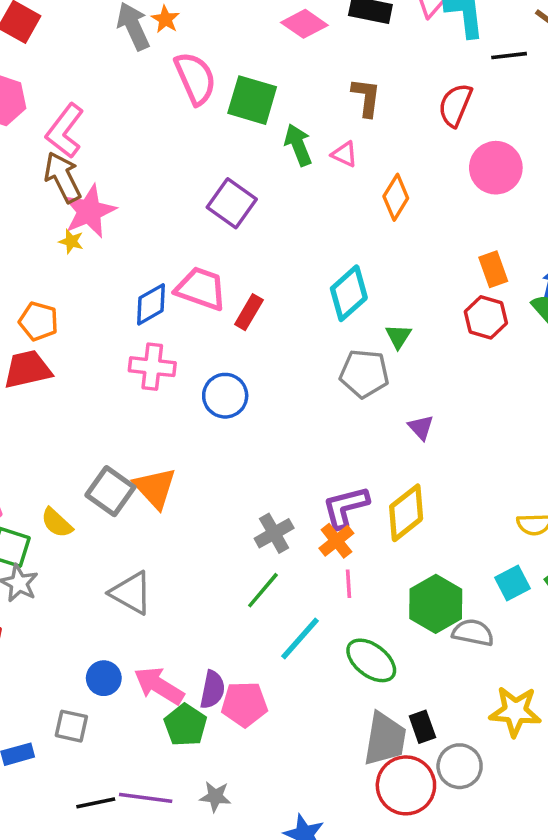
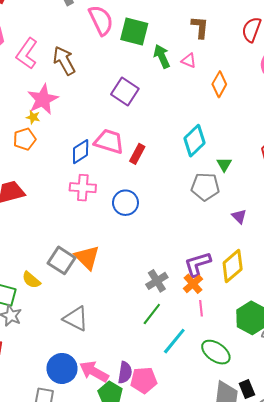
brown arrow: (63, 177) -> (64, 61), moved
orange pentagon: (39, 321) -> (25, 139), moved, turned -30
blue circle: (104, 678) -> (62, 368), size x1.5

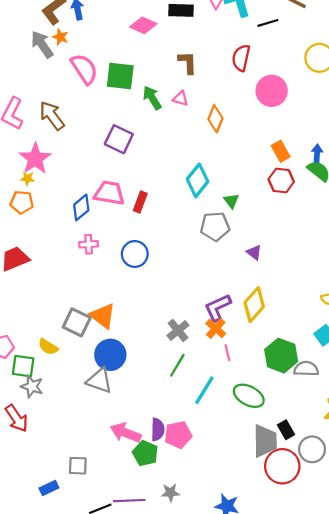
orange pentagon: (25, 139) -> (22, 202), turned 30
pink cross: (83, 188) -> (89, 244), size x0.7
blue circle: (62, 368) -> (110, 355), moved

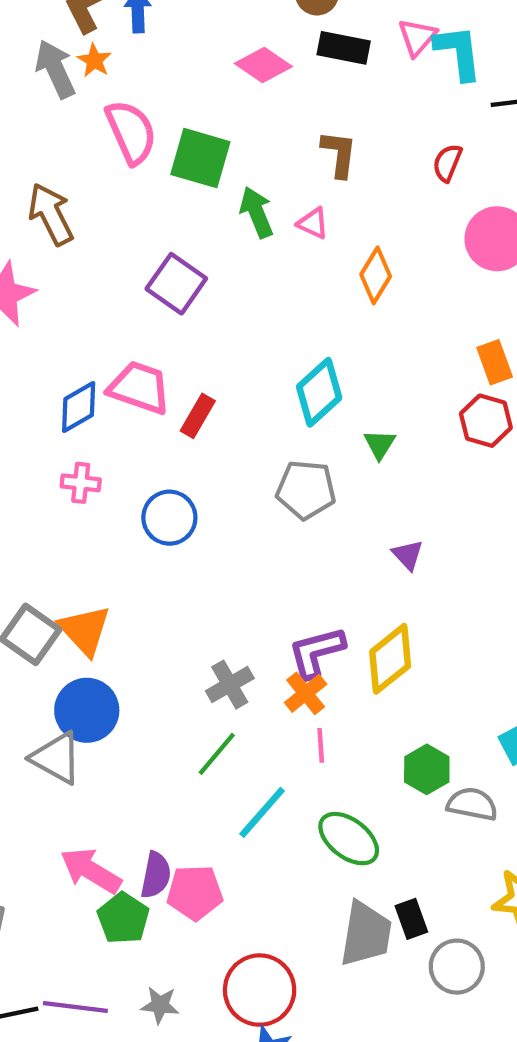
red semicircle: (241, 58) -> (447, 163), size x0.7
gray pentagon: (215, 226) -> (306, 490), moved
green hexagon: (281, 356) -> (427, 769), size x0.7
red circle: (282, 466) -> (260, 990), moved

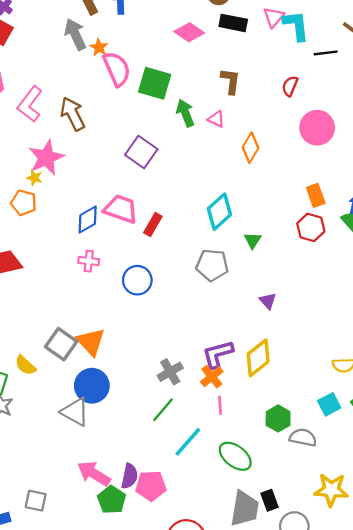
orange star: (94, 60) -> (99, 47), moved

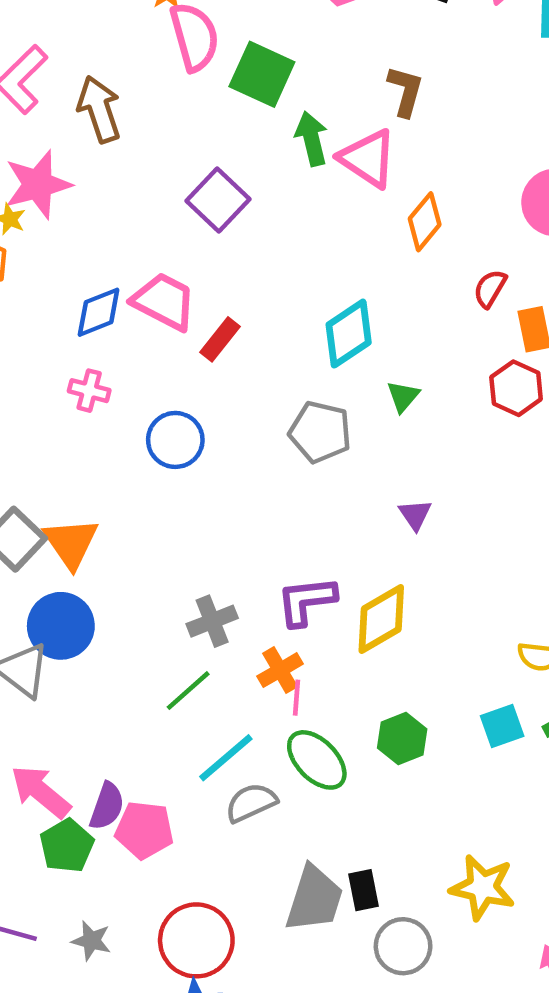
red semicircle: (290, 86) -> (490, 289), moved
pink triangle: (216, 119) -> (368, 158), size x1.8
orange cross: (212, 377) -> (280, 670), moved
gray semicircle: (303, 438) -> (251, 803), moved, turned -44
green ellipse: (235, 456) -> (317, 760), moved

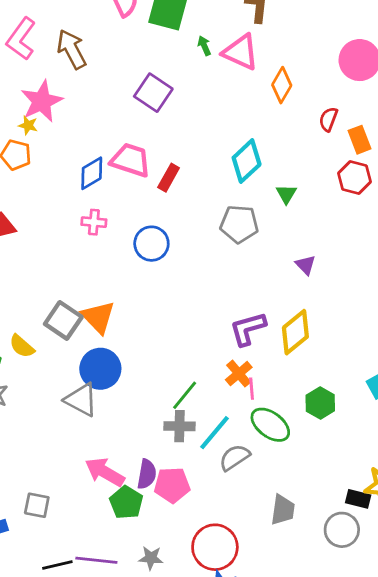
green arrow: (312, 139) -> (204, 46), size x0.6
gray cross: (212, 621) -> (180, 426), moved, turned 32
black rectangle: (364, 890) -> (358, 499), moved, turned -55
gray trapezoid: (314, 899) -> (283, 510), size x0.7

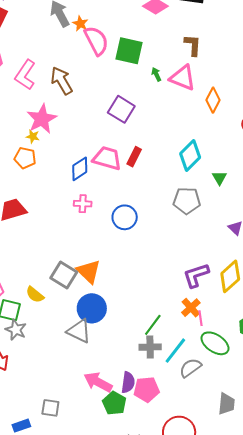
red rectangle: (169, 178) -> (134, 157), moved

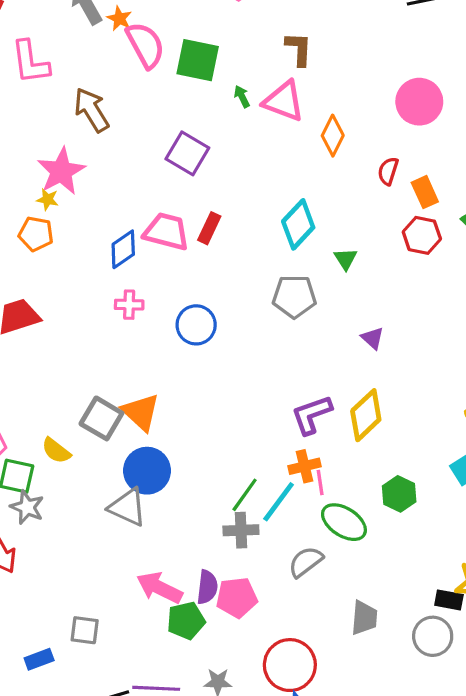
pink L-shape: (25, 75) -> (30, 62), moved, turned -40
orange cross: (191, 308) -> (304, 466), turned 30
cyan line: (175, 351) -> (279, 502), moved
green pentagon: (114, 403) -> (186, 621), turned 30

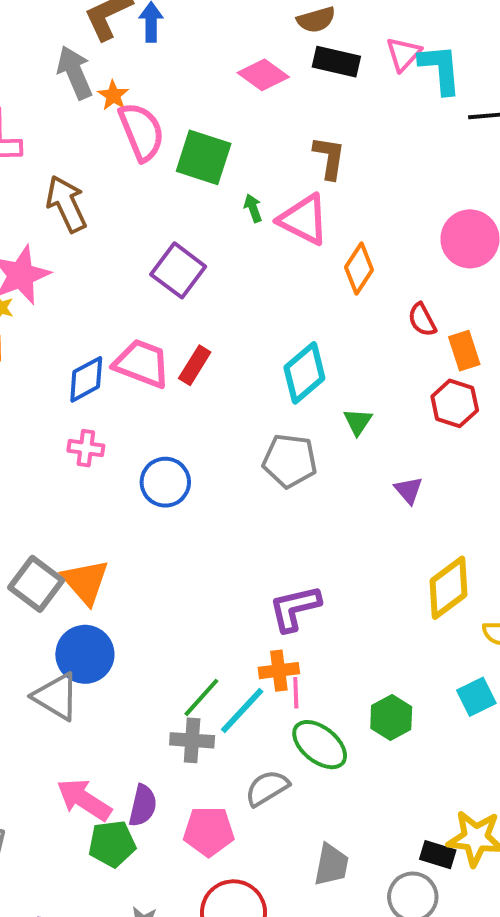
red semicircle: (388, 171) -> (422, 320), turned -52
purple triangle: (373, 338) -> (409, 490), moved
yellow diamond: (366, 415) -> (449, 588), moved
pink pentagon: (237, 598) -> (209, 831), moved

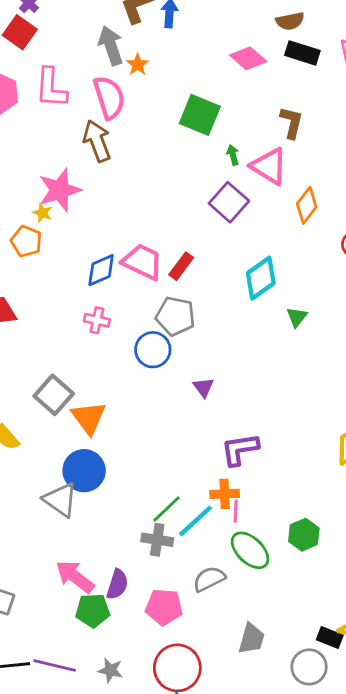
pink semicircle: (142, 132) -> (109, 97), moved
purple square: (178, 270) -> (229, 202), moved
gray pentagon: (290, 461) -> (175, 316), moved
purple triangle: (409, 490) -> (203, 387), moved
gray square: (36, 584) -> (54, 395), moved

